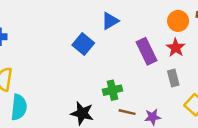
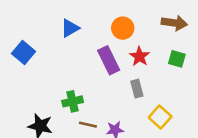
orange circle: (178, 21) -> (123, 28), moved
blue square: (83, 44) -> (24, 53), moved

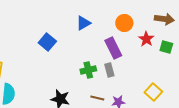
red star: (139, 56) -> (146, 39), moved
gray rectangle: (137, 89) -> (109, 70), moved
green cross: (73, 101) -> (88, 70), moved

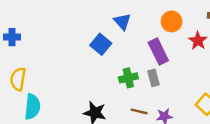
blue triangle: (83, 23) -> (122, 22), turned -42
blue square: (47, 42) -> (101, 44), moved

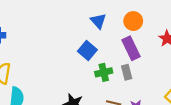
orange circle: (172, 22) -> (133, 21), moved
blue square: (101, 44) -> (87, 50), moved

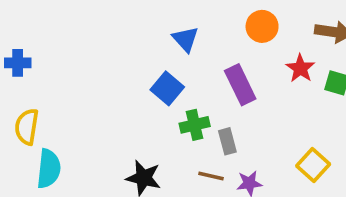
orange circle: (133, 21) -> (262, 26), moved
gray rectangle: (127, 72) -> (227, 141), moved

